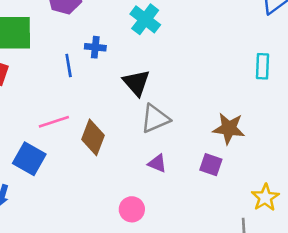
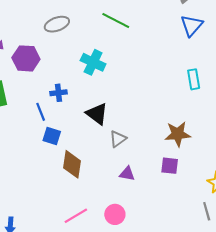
gray triangle: (155, 119) -> (118, 139), size x0.7
pink line: (54, 122) -> (76, 216), moved
blue square: (29, 159) -> (52, 136), moved, size x0.7

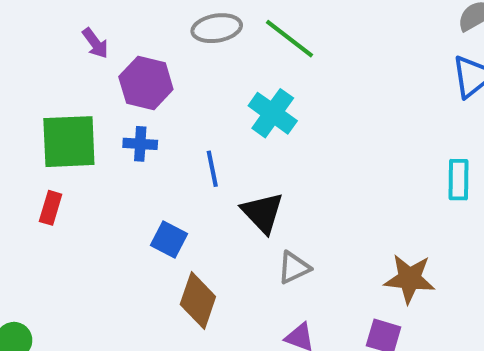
green line: (116, 20) -> (290, 39), moved
blue cross: (58, 93) -> (140, 144), moved
blue line: (41, 112) -> (212, 169), moved

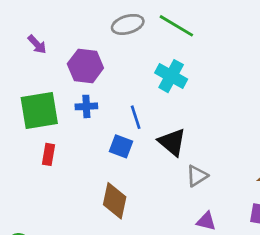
purple arrow: (95, 43) -> (37, 44), moved
red rectangle: (51, 208) -> (49, 154), moved
blue square: (169, 240) -> (121, 146), moved
brown diamond: (198, 300) -> (115, 201), moved

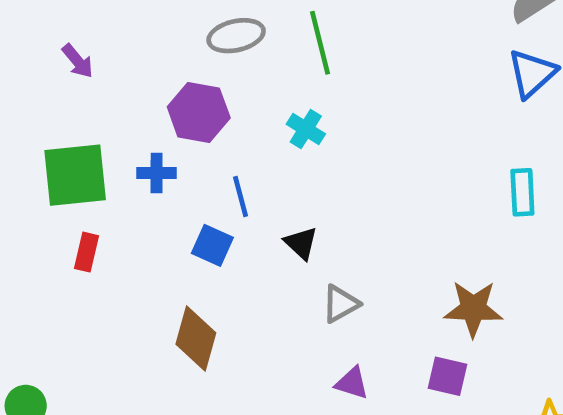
green line: (176, 26) -> (320, 43), turned 42
purple hexagon: (85, 66) -> (199, 112), moved
cyan cross: (171, 76) -> (306, 129), size x0.7
black triangle: (172, 142) -> (301, 243), size x0.7

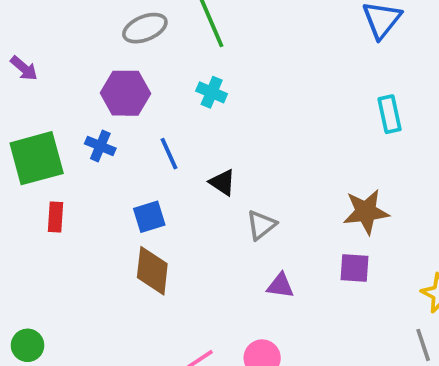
blue cross: (157, 173) -> (100, 146), turned 32
blue square: (212, 245) -> (149, 217), moved, turned -32

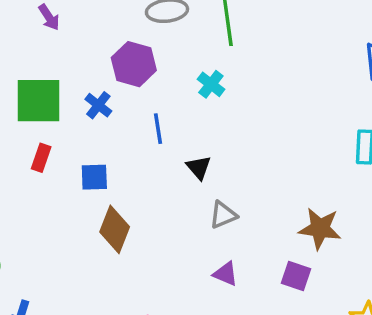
blue square: (149, 217) -> (94, 177), moved

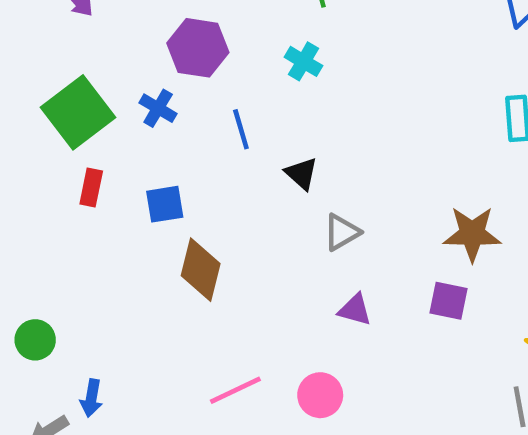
green square: (39, 101) -> (78, 112), turned -30

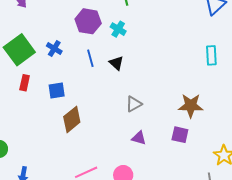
purple hexagon: (198, 48) -> (88, 21), moved
black triangle: (301, 174) -> (116, 63), moved
brown diamond: (201, 270) -> (72, 119), turned 36

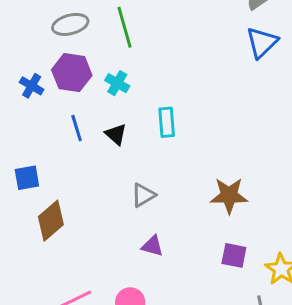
blue cross: (54, 49) -> (32, 86), moved
cyan rectangle: (211, 55) -> (167, 122), moved
purple square: (180, 135) -> (234, 255), moved

